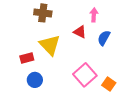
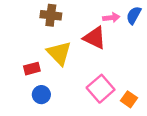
pink arrow: (94, 15) -> (111, 18), turned 80
red triangle: (80, 32) -> (95, 38), size x1.5
blue semicircle: (104, 38) -> (134, 15), moved

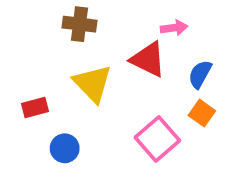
blue semicircle: (134, 15) -> (200, 74), moved
red rectangle: (32, 69) -> (35, 108), moved
orange square: (129, 99) -> (202, 113), moved

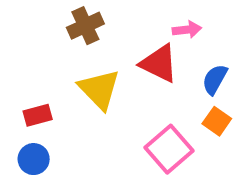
brown cross: (79, 24) -> (85, 26), turned -32
blue circle: (65, 148) -> (34, 159), moved

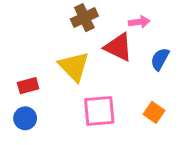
brown cross: (85, 26) -> (84, 18), moved
orange square: (217, 121) -> (154, 112), moved
pink square: (169, 149) -> (99, 111), moved, turned 36

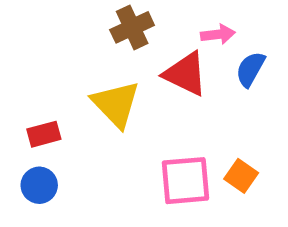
blue semicircle: (160, 59) -> (250, 69), moved
pink square: (99, 111) -> (185, 181), moved

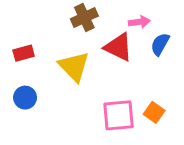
red rectangle: (44, 134) -> (24, 53), moved
blue circle: (39, 185) -> (25, 98), moved

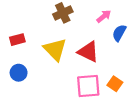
pink arrow: (139, 22) -> (104, 16), turned -32
red triangle: (118, 47) -> (88, 52), moved

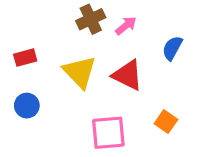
pink arrow: (104, 16) -> (126, 26), moved
pink square: (88, 86) -> (108, 133), moved

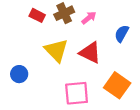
red rectangle: (25, 58) -> (37, 15), moved, turned 42
orange square: (166, 122) -> (117, 85), size x1.6

